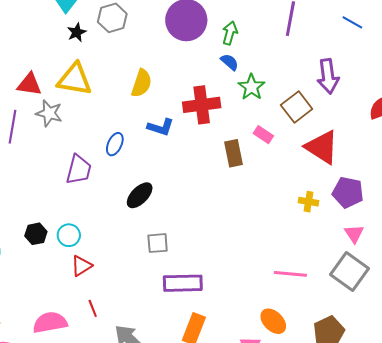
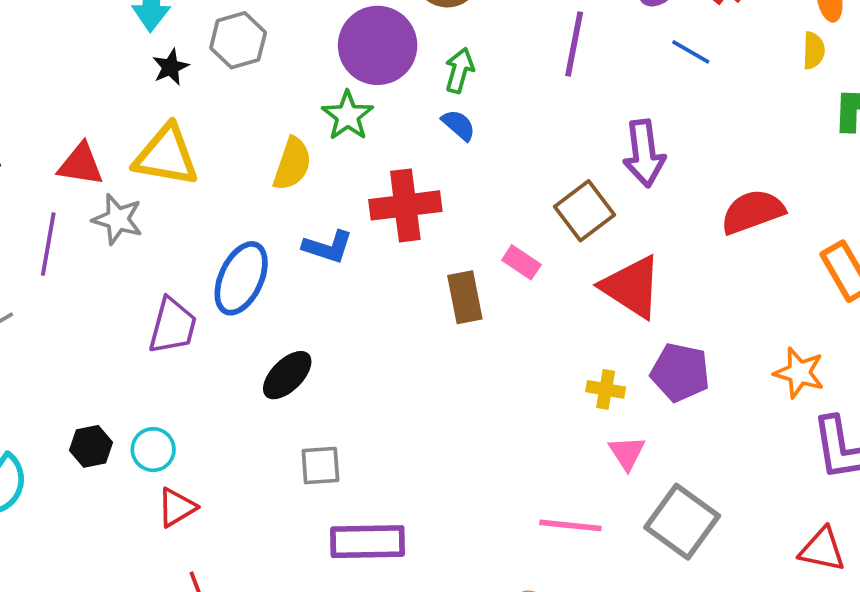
green star: (251, 87) -> (348, 116), moved
blue ellipse: (115, 144) -> (241, 278), size x1.6
pink triangle: (354, 234) -> (627, 453), moved

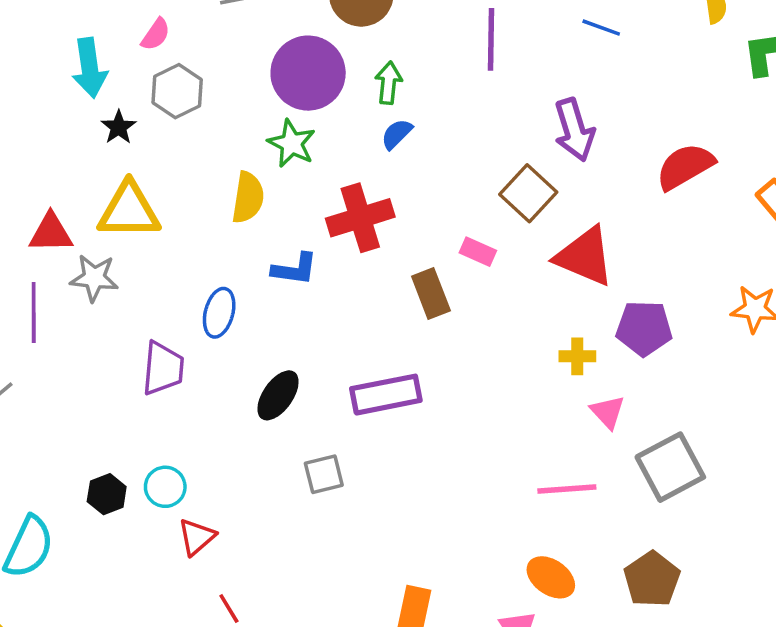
blue semicircle: (459, 125) -> (397, 134), turned -76
blue ellipse: (241, 278) -> (219, 313), size x0.7
gray square: (682, 522) -> (670, 467), turned 36
purple rectangle: (368, 542) -> (386, 395), moved

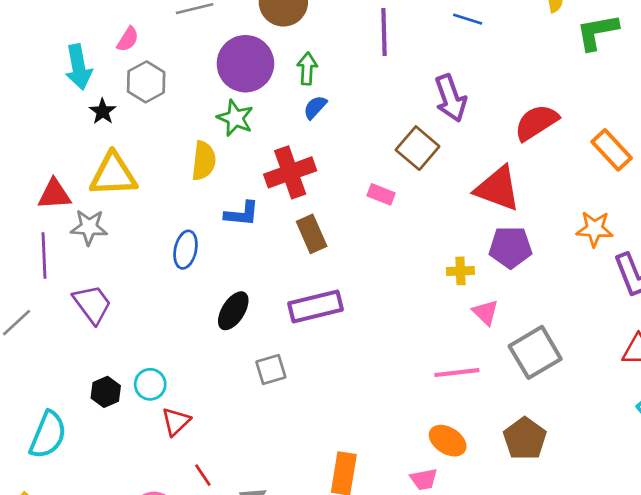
red triangle: (585, 256) -> (498, 189), moved
brown rectangle: (431, 294) -> (312, 234), moved
purple trapezoid: (163, 368) -> (92, 304), moved, turned -39

